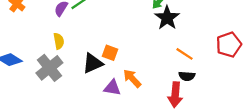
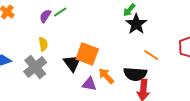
orange square: (110, 53) -> (87, 54), size x1.6
black triangle: (93, 63) -> (72, 63), turned -42
black semicircle: (187, 76) -> (135, 74), moved, size x1.6

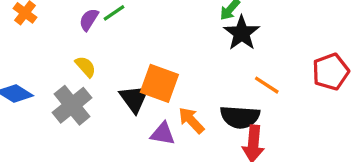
yellow semicircle: (43, 44) -> (85, 67), turned -32

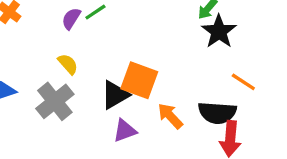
black triangle: (134, 99) -> (115, 95), turned 36
purple triangle: (163, 134) -> (125, 131), moved, turned -30

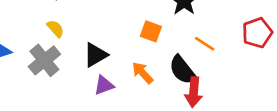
orange square: (139, 80) -> (151, 31), moved, size x0.7
black semicircle: (217, 113) -> (183, 70), turned 48

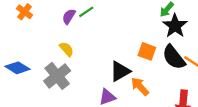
black triangle: (96, 55) -> (120, 71), moved
black semicircle: (183, 70) -> (174, 57), moved

